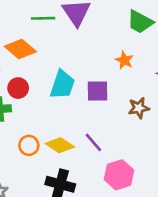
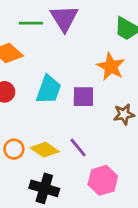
orange star: (124, 60) -> (111, 67), size x1.5

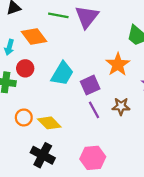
purple square: (83, 97) -> (90, 85), turned -36
purple line: (78, 148) -> (94, 110), moved

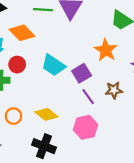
cyan trapezoid: (62, 73) -> (53, 65), turned 100
orange circle: (24, 118) -> (14, 116), moved
pink hexagon: (93, 158) -> (86, 127), moved

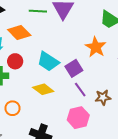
brown star: (114, 90) -> (103, 97), moved
yellow diamond: (47, 114) -> (43, 89), moved

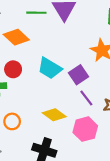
yellow diamond: (43, 89) -> (54, 115), moved

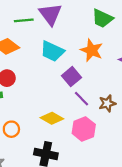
cyan trapezoid: (50, 68) -> (52, 51), moved

